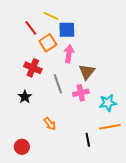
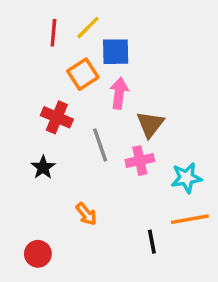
yellow line: (51, 16) -> (88, 28), turned -70
red line: (31, 28) -> (53, 33), moved, turned 42

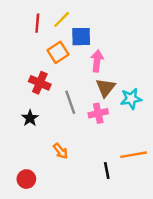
pink arrow: (119, 93) -> (97, 61), moved
cyan star: (186, 178) -> (131, 99), moved

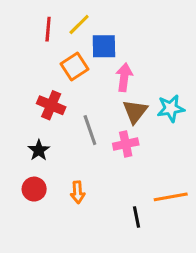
cyan star: (131, 99) -> (171, 108), moved
orange arrow: (60, 151) -> (78, 192), turned 35
red circle: (26, 179) -> (34, 189), moved

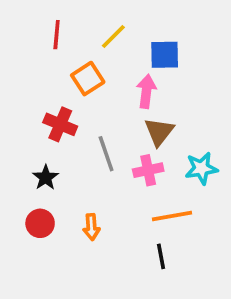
yellow line: (79, 25) -> (113, 36), moved
blue square: (104, 46) -> (165, 55), moved
cyan star: (171, 108) -> (201, 168), moved
orange line: (171, 197) -> (172, 216), moved

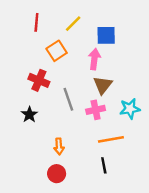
red circle: (40, 223) -> (57, 174), moved

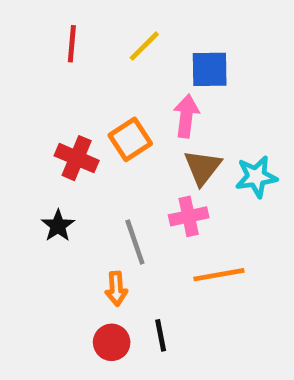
orange square: (57, 51) -> (130, 139), moved
gray line: (68, 99) -> (135, 242), moved
cyan star: (130, 109) -> (256, 177), moved
black line: (104, 165) -> (161, 335), moved

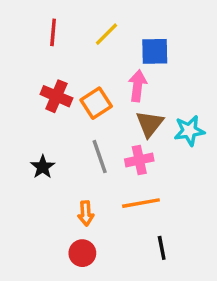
red cross: (77, 158) -> (56, 96), moved
gray line: (135, 242) -> (100, 157), moved
orange line: (219, 275) -> (141, 203), moved
black line: (161, 335) -> (162, 248), moved

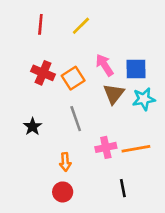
blue square: (155, 51) -> (136, 69), moved
pink arrow: (138, 86) -> (105, 65), turned -40
pink cross: (139, 160) -> (106, 147), moved
orange line: (141, 203) -> (136, 149), moved

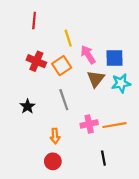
yellow line: (81, 26) -> (68, 38), moved, turned -63

